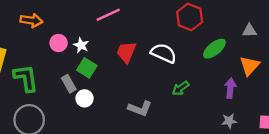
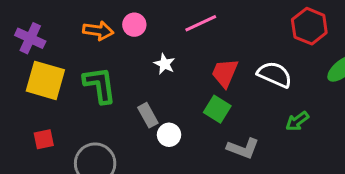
pink circle: (59, 43) -> (134, 25), moved
green square: (87, 68) -> (217, 109), moved
green L-shape: (26, 78) -> (100, 85), moved

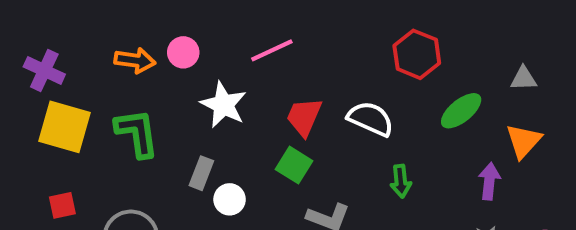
white star: (164, 64) -> (224, 105), size x1.6
gray rectangle: (148, 115) -> (201, 173), turned 50
green arrow: (297, 121) -> (401, 181), turned -60

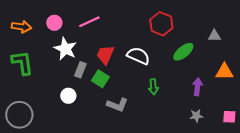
pink circle: (183, 52) -> (54, 23), moved
orange triangle: (524, 141) -> (224, 72), moved, turned 48
gray rectangle: (201, 173) -> (80, 70), moved

